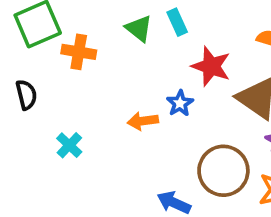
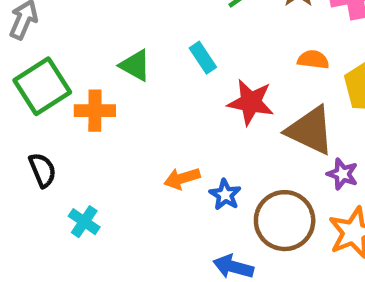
green triangle: (139, 29) -> (135, 65), moved
blue star: (180, 103) -> (225, 195), moved
cyan cross: (69, 145) -> (84, 222), moved

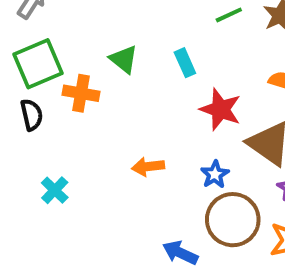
black semicircle: (43, 170) -> (32, 115), moved
blue star: (225, 195) -> (215, 174), moved

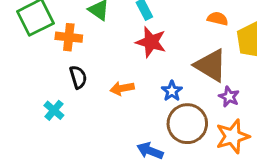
red star: (221, 109) -> (151, 42), moved
black semicircle: (32, 115) -> (78, 77), moved

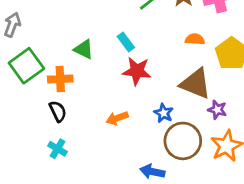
black semicircle: (78, 77) -> (58, 111), moved

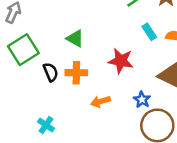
cyan rectangle: (126, 42) -> (149, 32), moved
orange cross: (60, 79) -> (76, 73), moved
black semicircle: (58, 111) -> (51, 72), moved

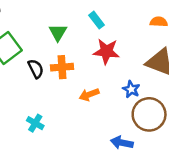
cyan rectangle: (149, 32) -> (96, 20), moved
green triangle: (75, 38) -> (58, 32), turned 36

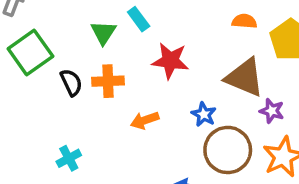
cyan rectangle: (96, 20) -> (139, 19), moved
cyan cross: (35, 123) -> (69, 158), turned 30

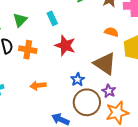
green triangle: (103, 32) -> (20, 20), moved
purple star: (272, 111) -> (109, 91), moved
orange arrow: (145, 120) -> (38, 86), moved

